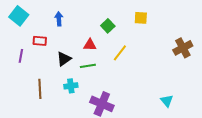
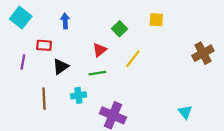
red triangle: (90, 45) -> (100, 50), turned -40
black triangle: (64, 59) -> (61, 66), moved

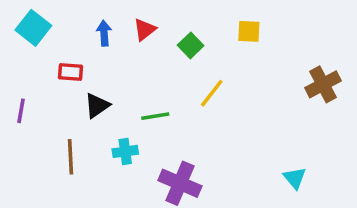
red triangle: (100, 50) -> (145, 30), moved
purple line: (23, 62) -> (21, 111), moved

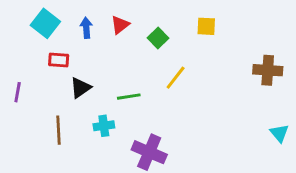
cyan square: (33, 28) -> (45, 23), moved
brown cross: (323, 84) -> (268, 70), turned 32
cyan triangle: (295, 178) -> (279, 133), moved

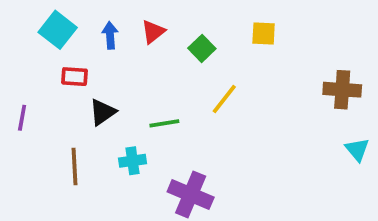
cyan triangle: (279, 133) -> (357, 150), moved

